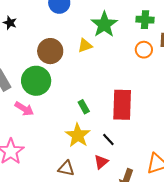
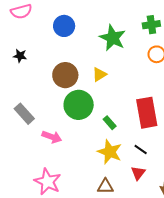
yellow triangle: (85, 46) -> (99, 74), moved
green circle: (36, 81) -> (79, 105), moved

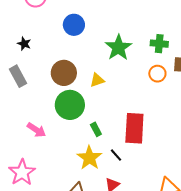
gray rectangle: (24, 114) -> (18, 76), moved
black line: (141, 150) -> (116, 155), moved

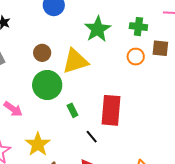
brown circle: (64, 73) -> (42, 53), size x0.7
yellow triangle: (97, 80) -> (75, 61), size x1.8
yellow star: (89, 158) -> (38, 144), moved

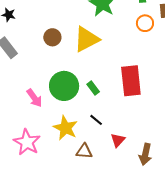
green circle: (47, 85) -> (64, 86), moved
pink arrow: (13, 109) -> (34, 98), turned 30
black line: (92, 137) -> (96, 120), moved

